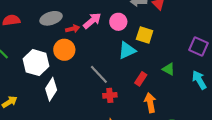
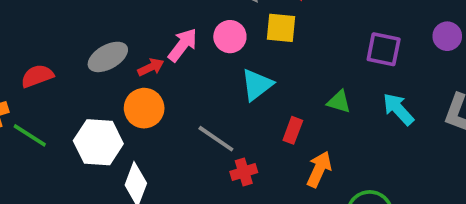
yellow square: (145, 35) -> (281, 28), moved
orange arrow: (150, 103) -> (319, 169), turned 48

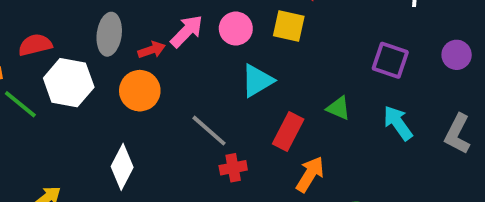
gray ellipse: (108, 57) -> (109, 34), turned -60
red rectangle: (293, 130) -> (288, 131), size x1.4
white hexagon: (98, 142) -> (69, 83), moved

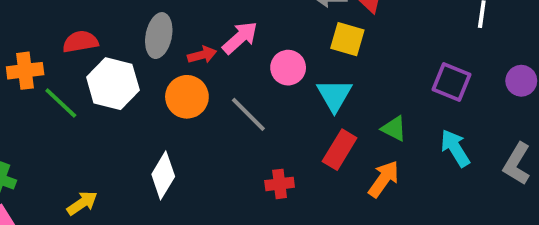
pink circle: (236, 29) -> (288, 68), moved
cyan triangle: (257, 81) -> (334, 95), moved, turned -33
gray line: (209, 131) -> (248, 114), moved
orange arrow: (310, 174) -> (384, 179), moved

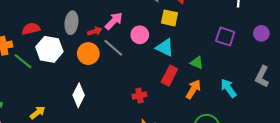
cyan triangle: (334, 95) -> (165, 48), turned -30
gray line: (248, 114) -> (113, 48), moved
cyan arrow: (455, 148) -> (228, 88), moved

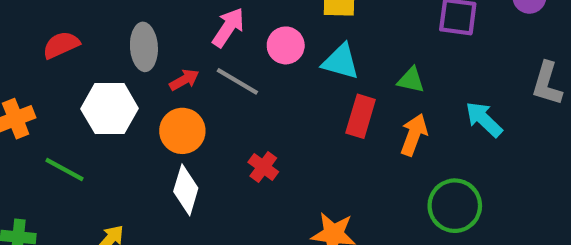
red semicircle: (31, 29) -> (61, 45), moved
red arrow: (95, 31) -> (184, 80), moved
orange circle: (88, 54) -> (182, 131), moved
green line: (23, 61) -> (65, 170), moved
red cross: (139, 96) -> (263, 167), moved, turned -32

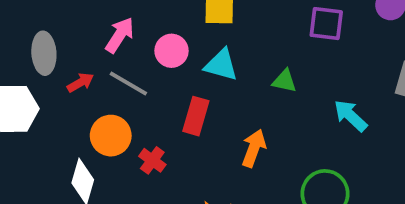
red rectangle: (361, 116) -> (196, 116), moved
orange circle: (182, 131) -> (111, 136), moved
orange arrow: (414, 135) -> (254, 148), moved

